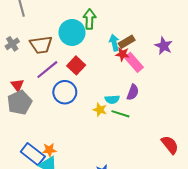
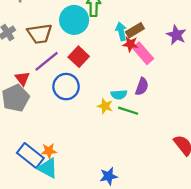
red triangle: (17, 85) -> (22, 79), moved

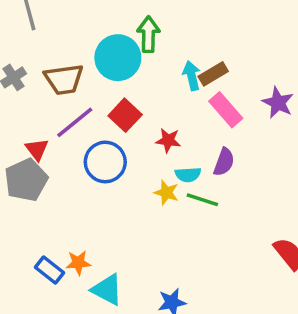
purple star: (176, 35) -> (278, 103), moved
red star: (130, 44) -> (168, 140), moved
blue rectangle: (30, 155) -> (49, 270), size x0.7
cyan triangle: (48, 168) -> (107, 290), moved

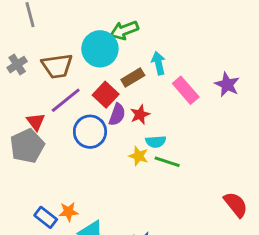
green arrow: (148, 34) -> (124, 30), turned -112
brown rectangle: (213, 74) -> (133, 77), moved
red star: (168, 140) -> (140, 115), turned -30
purple semicircle: (224, 162) -> (117, 115), moved

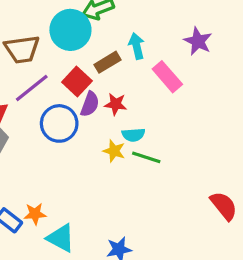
purple star: (227, 85) -> (198, 41), moved
red star: (140, 115) -> (116, 104), turned 30

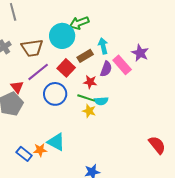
purple star: (198, 41) -> (140, 53), moved
purple semicircle: (90, 104) -> (106, 69), moved
green line: (146, 157) -> (86, 98), moved
cyan triangle: (61, 238) -> (56, 142), moved

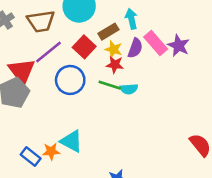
purple star: (140, 53) -> (179, 46), moved
red triangle: (17, 87) -> (22, 71), size x1.6
yellow star: (89, 111) -> (114, 49), moved

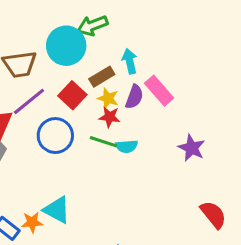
purple star: (179, 46) -> (192, 148), moved

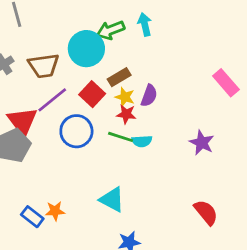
cyan arrow: (130, 61) -> (145, 24), moved
pink rectangle: (159, 91) -> (226, 83), moved
cyan triangle: (57, 210) -> (112, 200), moved
red semicircle: (213, 215) -> (206, 212), moved

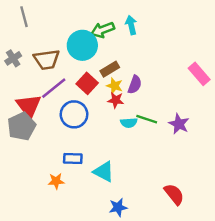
green line: (121, 137) -> (147, 119), moved
red semicircle: (206, 212) -> (174, 194), moved
blue rectangle: (32, 217) -> (73, 158), moved, turned -36

